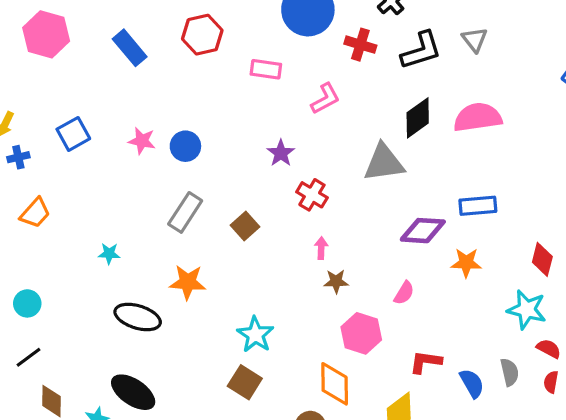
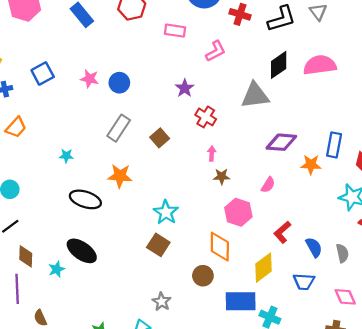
blue rectangle: (478, 206) -> (334, 145), moved, turned -75
red L-shape: (426, 362) -> (282, 232), turned -50
gray semicircle: (510, 372) -> (342, 253), moved

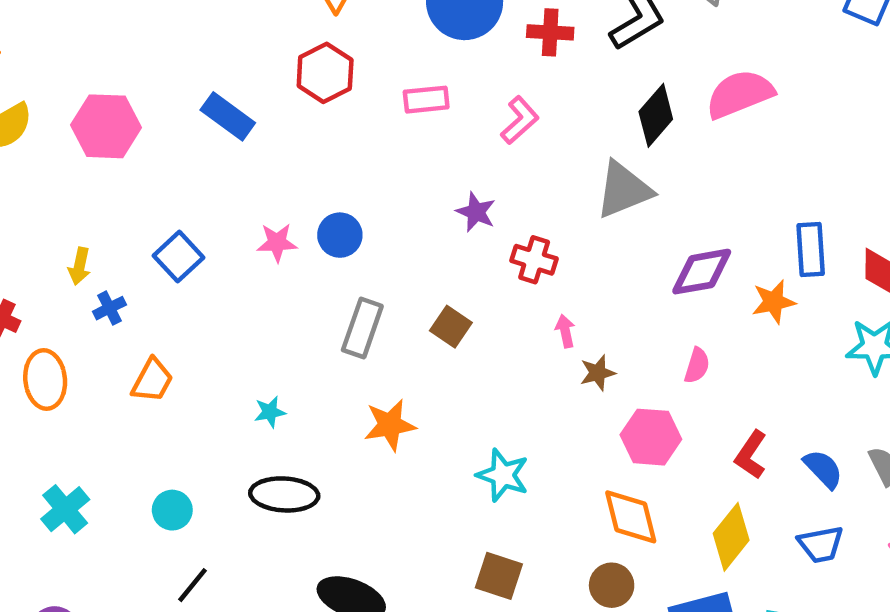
black ellipse: (85, 199) -> (284, 494), moved
brown square: (158, 245) -> (499, 576), moved

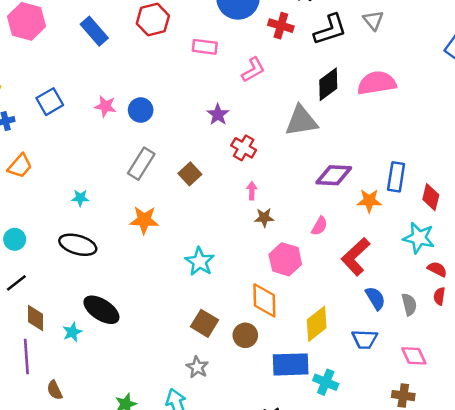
red L-shape: (751, 455) -> (356, 257), moved, size x1.4
brown square: (499, 576) -> (204, 323), moved

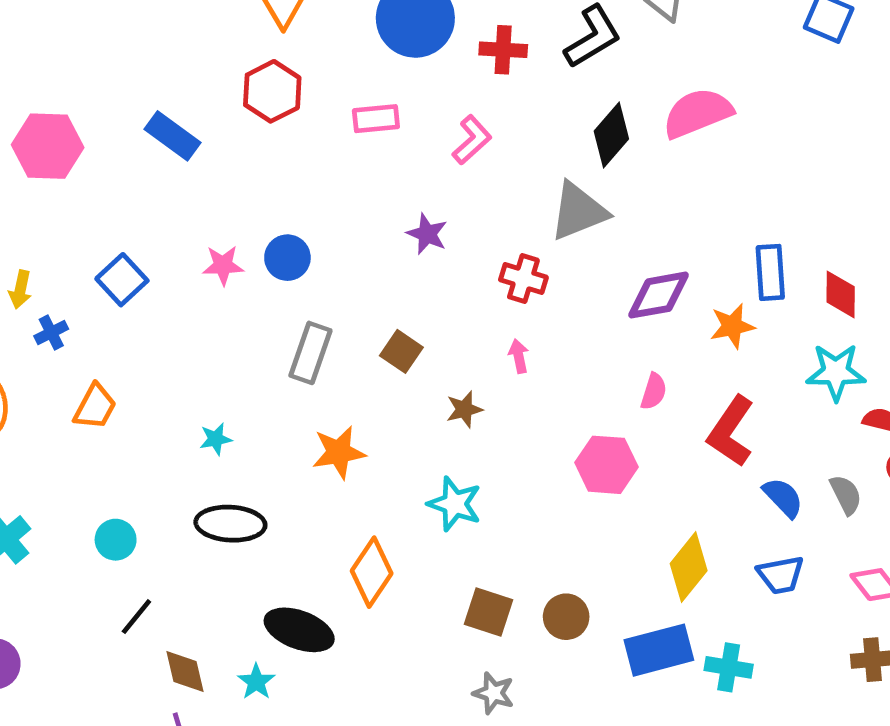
red cross: (244, 148) -> (523, 279), moved
brown star: (264, 218) -> (464, 409), moved
orange diamond: (264, 300) -> (372, 572), moved, turned 48

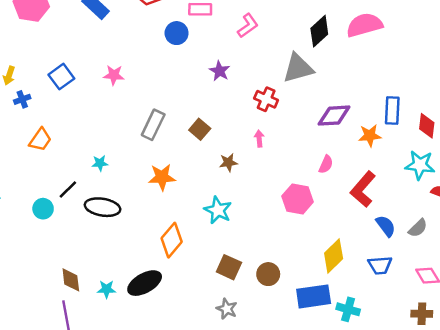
blue circle: (287, 258) -> (177, 33), moved
gray semicircle: (846, 495) -> (418, 228), turned 66
black line: (136, 617) -> (68, 189), moved
black ellipse: (299, 630) -> (145, 283), moved, turned -56
cyan star: (256, 682) -> (107, 289), turned 30

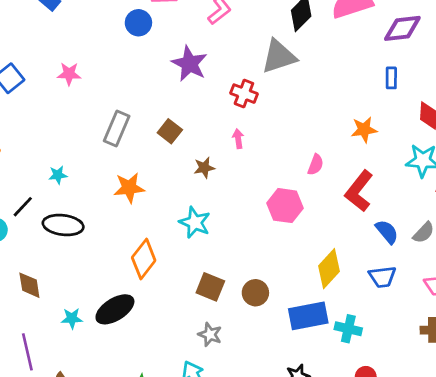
purple star: (220, 71) -> (189, 64), size x1.5
blue rectangle: (392, 110) -> (391, 78), moved, size x0.7
purple diamond: (334, 116) -> (402, 28), moved
brown diamond: (71, 280) -> (29, 285), moved

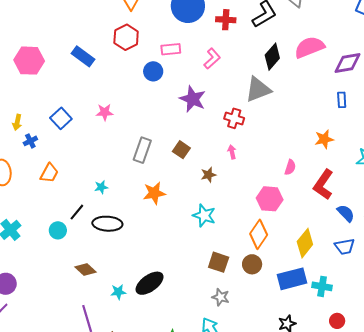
orange diamond: (144, 259) -> (259, 234), moved
brown diamond: (29, 285) -> (86, 269), turned -35

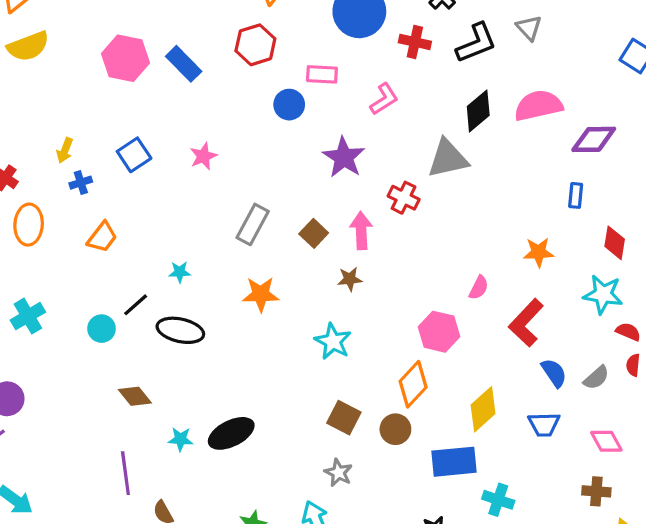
pink hexagon: (29, 61) -> (125, 58), moved
pink star: (105, 112) -> (203, 156), turned -30
pink arrow: (232, 152) -> (361, 231), moved, size x1.6
cyan cross: (322, 286) -> (498, 500), moved

